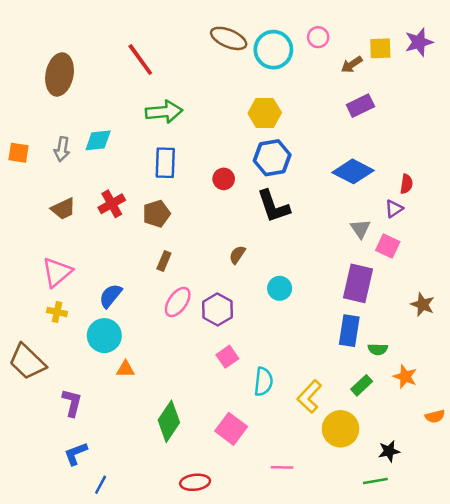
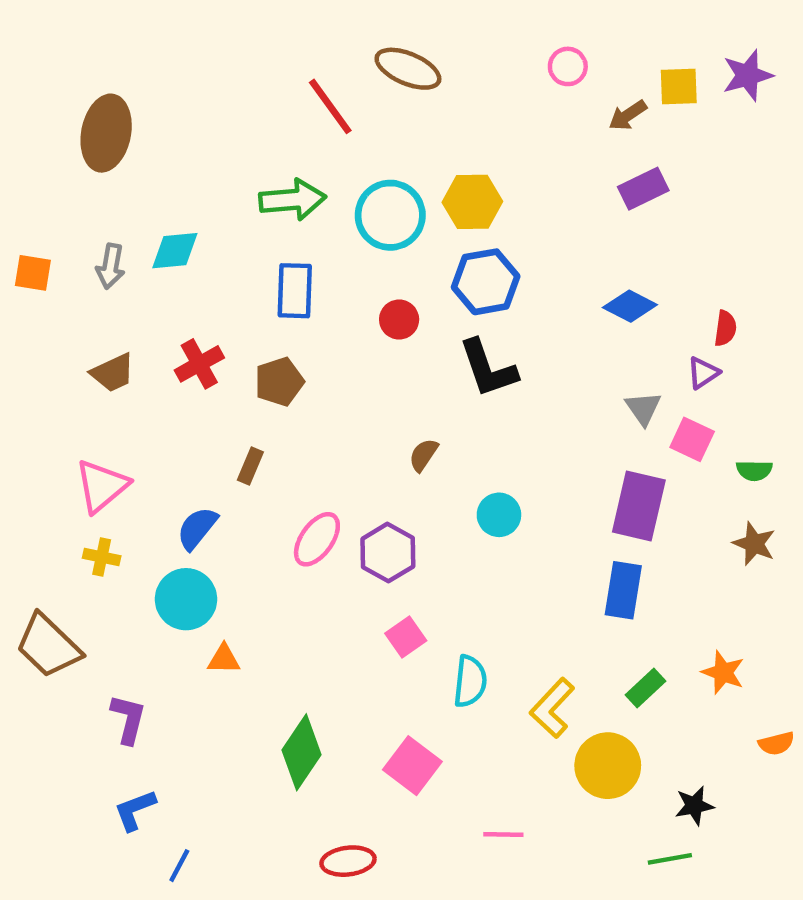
cyan circle: (273, 50) -> (390, 215), moved
red line: (140, 60) -> (330, 106), moved
blue diamond: (353, 171) -> (630, 306), size x0.7
brown rectangle: (164, 261) -> (250, 466), moved
green semicircle: (378, 349) -> (754, 470), moved

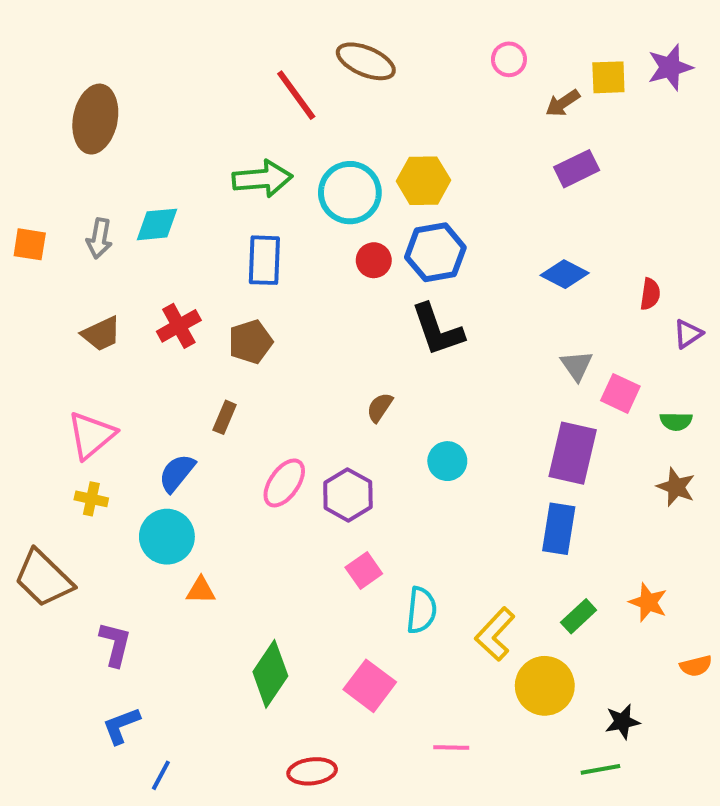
red circle: (399, 320) -> (374, 260), moved
purple triangle: (703, 373) -> (688, 334), moved

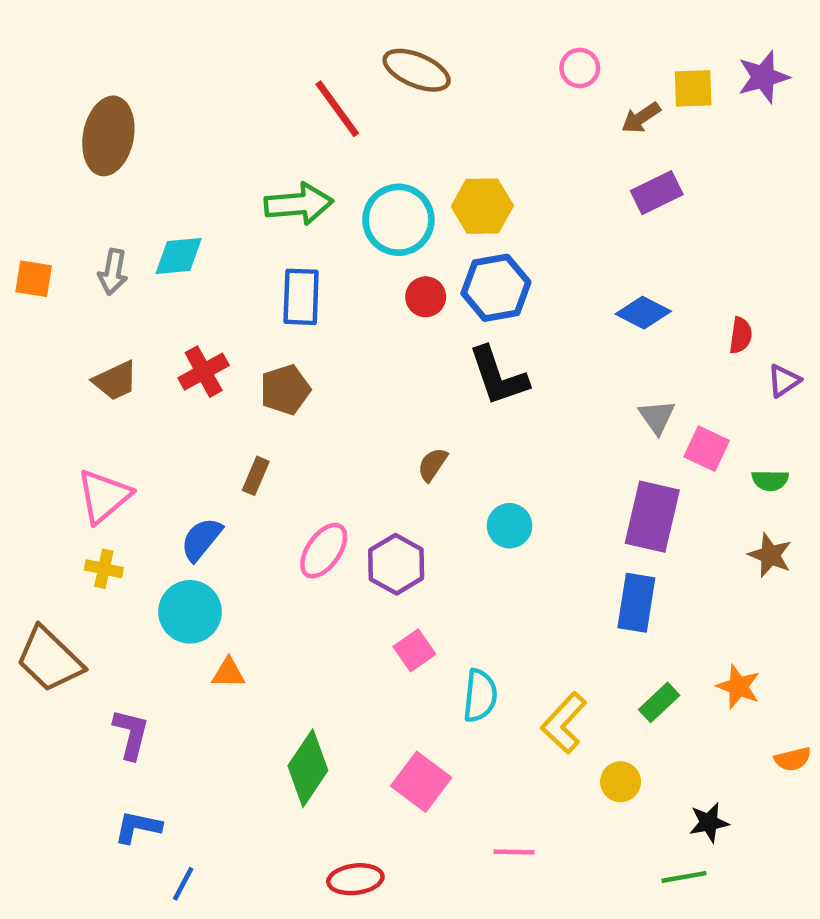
yellow circle: (545, 686) -> (621, 782), size x0.6
blue L-shape: (121, 726) -> (138, 827), turned 33

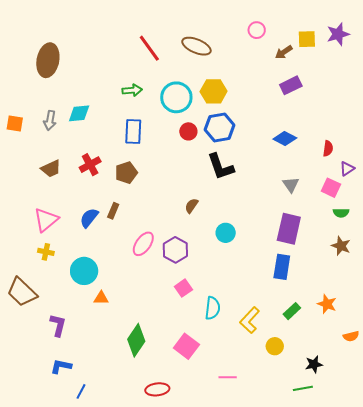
brown ellipse: (417, 70) -> (196, 46), moved
green arrow: (299, 204) -> (132, 90), size x0.7
pink square: (707, 449) -> (331, 188), moved
blue semicircle: (201, 539) -> (89, 218), moved

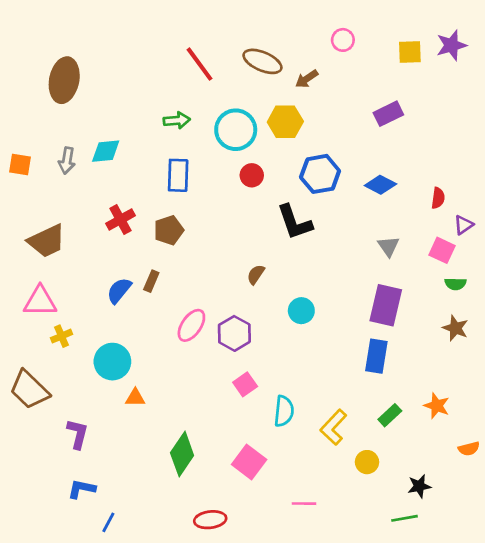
brown arrow: (284, 52) -> (307, 79), moved
blue hexagon: (220, 127) -> (320, 174), moved
brown trapezoid: (51, 169) -> (47, 241), moved, size x1.4
pink triangle: (46, 220) -> (40, 301), moved, turned 40
yellow cross: (46, 252) -> (61, 336), turned -35

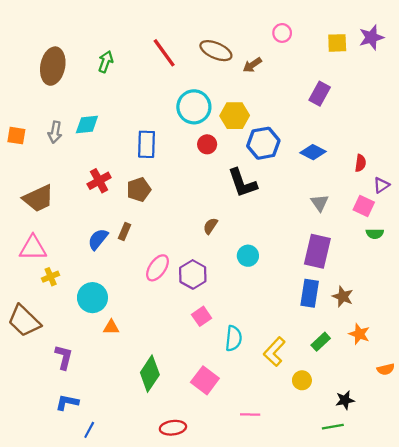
purple rectangle: (388, 114) -> (320, 94), turned -35
green arrow: (177, 120) -> (106, 62), moved, turned -65
yellow hexagon: (285, 122) -> (235, 116), moved
brown star: (455, 328) -> (343, 297), moved

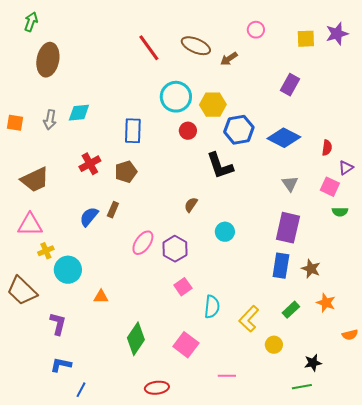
green arrow: (106, 62) -> (31, 22), moved
blue diamond: (313, 152) -> (284, 138), size x1.4
cyan circle: (92, 298) -> (68, 270), moved

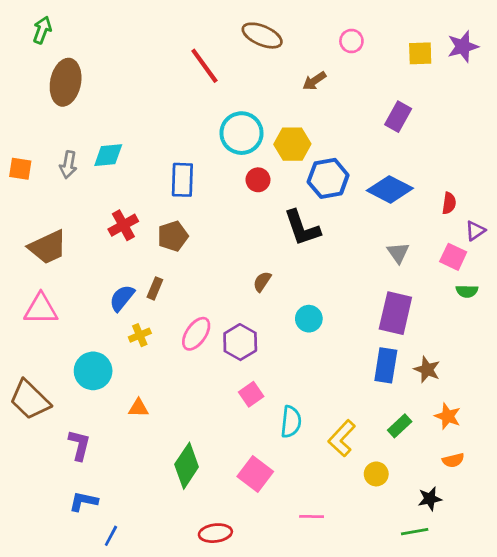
brown ellipse: (196, 46) -> (262, 36), moved
yellow cross: (46, 251) -> (140, 335), moved
orange semicircle: (350, 335) -> (453, 460), moved

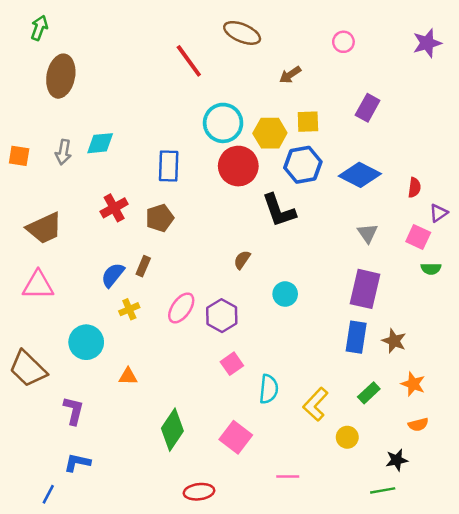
pink circle: (351, 41) -> (343, 42), moved
yellow square: (420, 53) -> (308, 122), moved
red circle: (258, 180) -> (238, 166), size x1.8
blue line: (111, 536) -> (48, 494), moved

